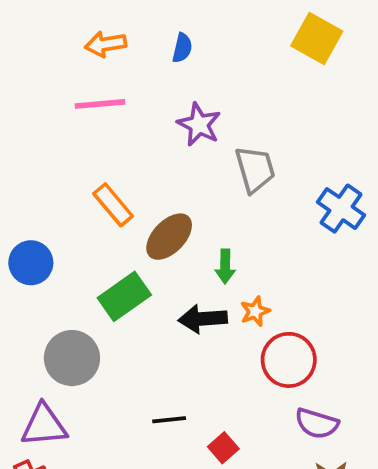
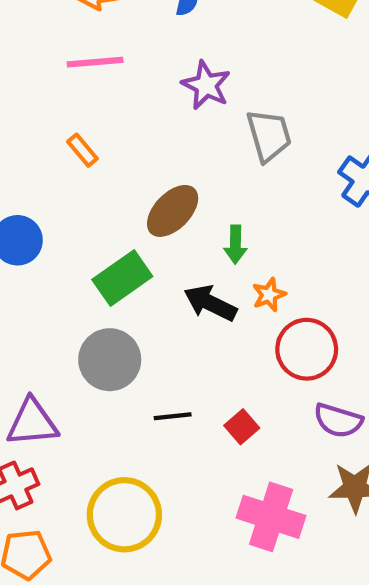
orange rectangle: (113, 205) -> (82, 150), moved, size x0.7
black arrow: (203, 319) -> (210, 303), turned 30
gray circle: (72, 358) -> (110, 360), moved
red square: (223, 448) -> (242, 427), moved

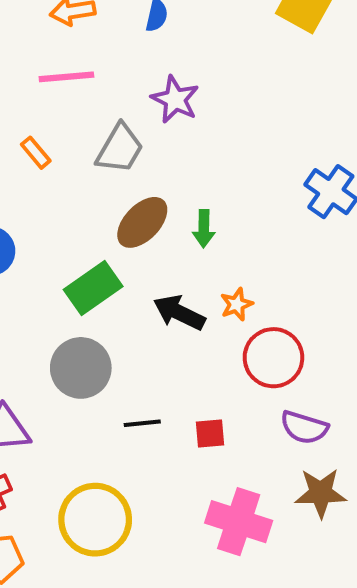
gray trapezoid: (269, 135) -> (120, 149), moved, turned 46
orange rectangle: (82, 150) -> (36, 153), moved
green arrow: (235, 244) -> (204, 229), moved
red square: (242, 427) -> (210, 434), turned 36

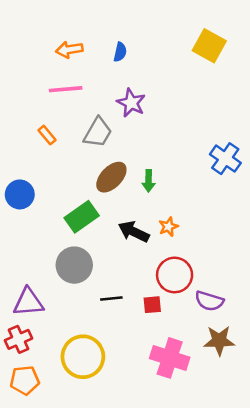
red circle: (273, 358) -> (175, 275), moved

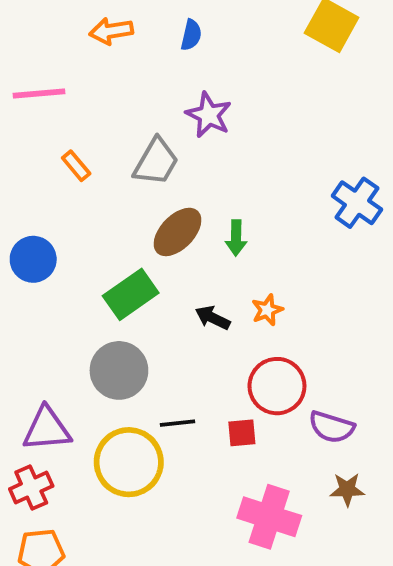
pink line: (66, 89) -> (39, 93), moved
black arrow: (134, 232) -> (213, 318), size x0.7
brown star: (219, 341) -> (347, 489), size x0.7
yellow circle: (83, 357) -> (129, 462), moved

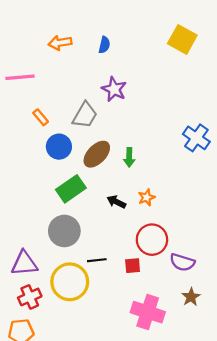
blue circle: (33, 259) -> (59, 147), moved
red cross: (31, 488) -> (30, 297), moved
brown star: (347, 489) -> (191, 297), turned -30

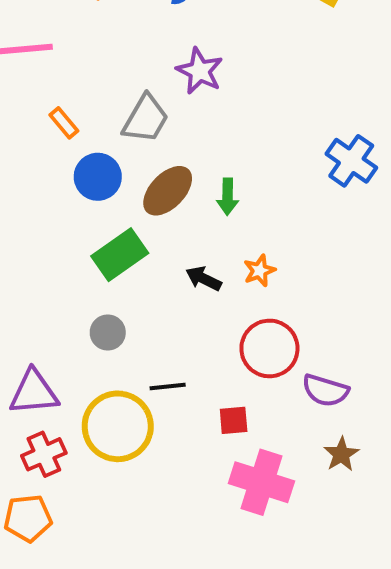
gray circle: (64, 231) -> (108, 333), size x0.6
red square: (133, 266) -> (234, 420), moved

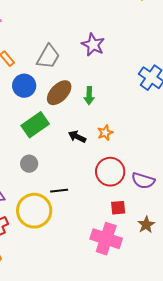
purple star: (200, 71) -> (93, 45), moved
purple semicircle: (325, 390) -> (143, 181), moved
red square: (234, 420) -> (118, 208), moved

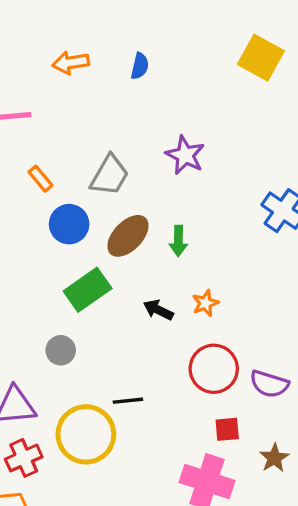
gray circle: (29, 164) -> (61, 350), moved

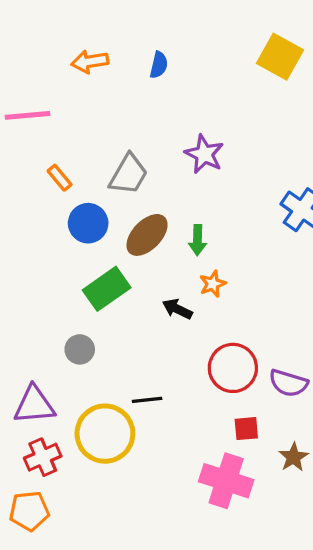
orange star: (205, 303) -> (213, 284), moved

